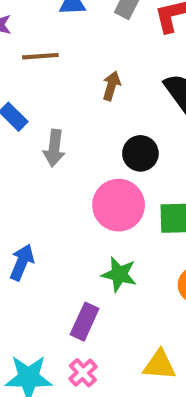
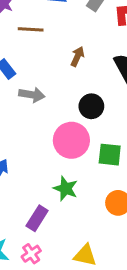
gray arrow: (54, 148) -> (32, 95), turned -95

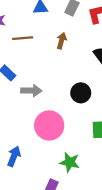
brown arrow: (77, 57) -> (62, 41), moved
pink circle: (71, 140) -> (49, 125), moved

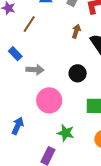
brown line: (23, 38) -> (29, 24), turned -54
brown arrow: (62, 41) -> (76, 31), moved

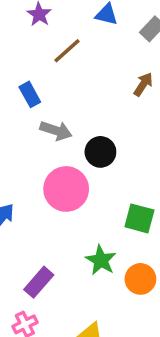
black circle: (78, 73) -> (100, 152), moved
green star: (66, 133) -> (101, 260), moved

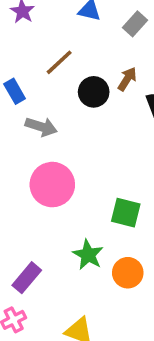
brown line: (67, 51) -> (59, 62), moved
black circle: (100, 152) -> (94, 92), moved

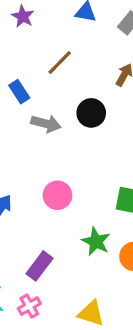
black circle: (94, 92) -> (91, 113), moved
pink circle: (52, 185) -> (57, 195), moved, size x0.7

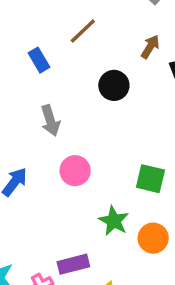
gray arrow: (46, 124) -> (50, 121), moved, turned 56
purple rectangle: (40, 266) -> (73, 264), moved, turned 36

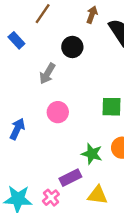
gray arrow: (50, 121) -> (47, 74), moved, turned 60
green star: (114, 221) -> (92, 154), moved

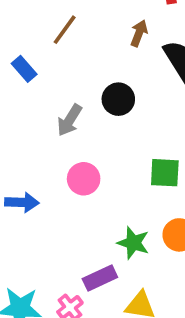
black circle: (72, 47) -> (118, 99), moved
blue arrow: (17, 129) -> (22, 202), turned 65

